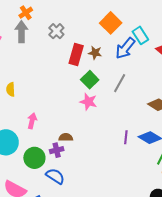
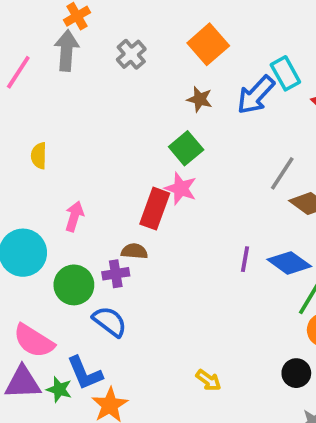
orange square: (111, 23) -> (208, 44), moved
red rectangle: (76, 54) -> (155, 209), moved
gray line: (120, 83) -> (282, 173), moved

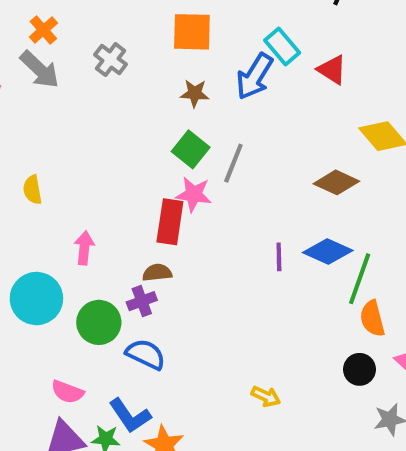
orange square: (208, 44) -> (192, 32), turned -36
gray arrow: (67, 50) -> (40, 70), turned 141
gray line: (282, 173) -> (233, 163), moved
pink semicircle: (34, 341) -> (68, 392), size x0.7

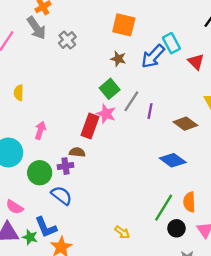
gray cross: (111, 60) -> (67, 40), moved
purple line: (279, 257) -> (150, 111), moved
green line: (360, 279) -> (164, 208), moved

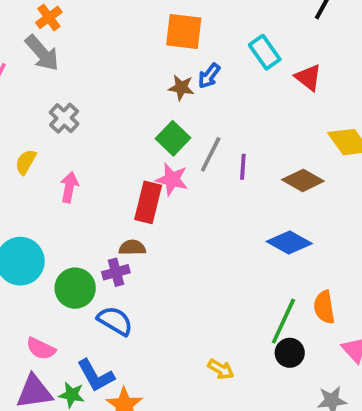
gray cross: (67, 40) -> (64, 118), moved
blue arrow: (153, 56) -> (209, 76), moved, size x0.6
yellow semicircle: (19, 93) -> (26, 162), turned 35
pink arrow: (40, 130) -> (69, 187), moved
black circle: (176, 228) -> (290, 353), moved

